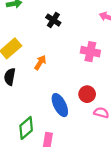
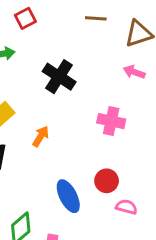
black cross: (53, 20) -> (59, 77), size x1.5

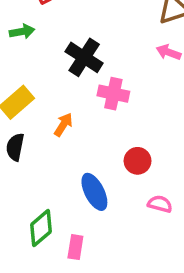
pink cross: (111, 121) -> (113, 94), moved
red circle: (107, 181) -> (138, 161), moved

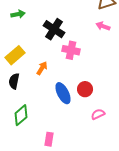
blue ellipse: (94, 192) -> (63, 93), moved
pink semicircle: (160, 204) -> (98, 114), turned -40
green diamond: (41, 228) -> (21, 115), moved

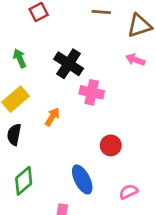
green arrow: (18, 14) -> (20, 58), moved, turned -104
blue ellipse: (63, 93) -> (82, 179), moved
pink semicircle: (98, 114) -> (128, 192), moved

